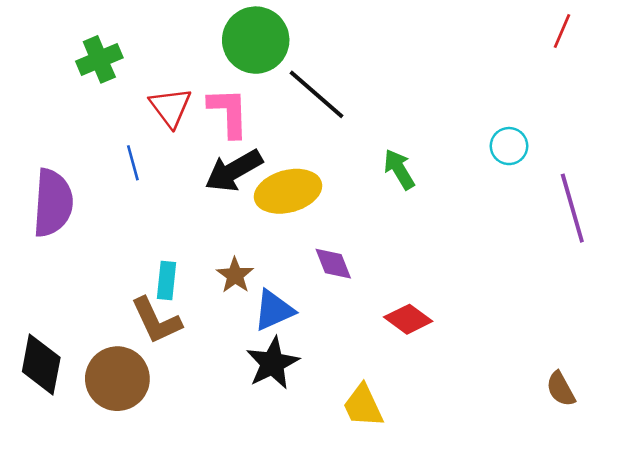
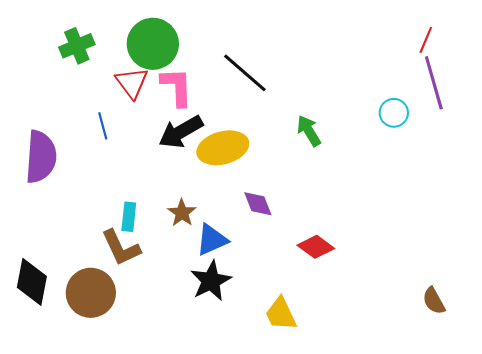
red line: (562, 31) -> (426, 40), moved
green circle: (256, 40) -> (153, 44), moved
purple line: (572, 208) -> (434, 83), moved

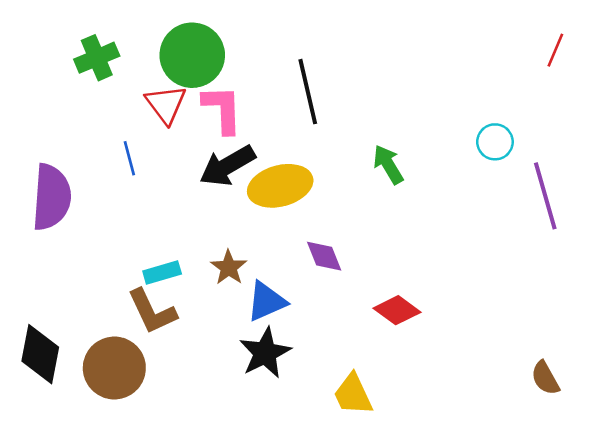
red line: (426, 40) -> (555, 50), moved
black line: (245, 73) -> (308, 92), turned 36
purple line: (434, 83) -> (545, 196), moved
cyan rectangle: (129, 217) -> (162, 273), turned 68

